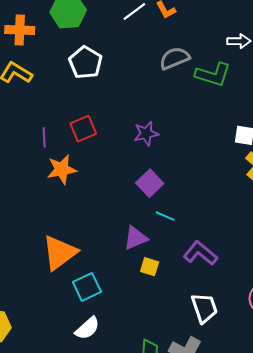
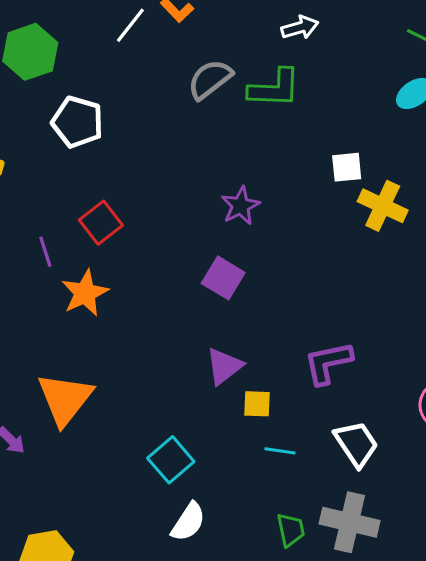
purple star: (146, 134) -> (240, 206), moved
cyan line: (165, 216) -> (280, 451), moved
orange triangle: (59, 253) -> (65, 399), moved
purple L-shape: (200, 253) -> (328, 363), turned -36

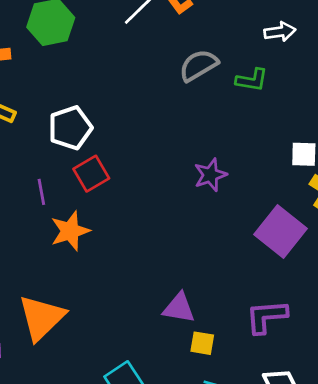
green L-shape: (274, 88) -> (252, 80), size x0.7
white pentagon: (77, 122) -> (70, 128), moved, turned 30
purple square: (223, 278) -> (280, 232), moved, size x1.4
purple triangle: (224, 366) -> (179, 308), turned 40

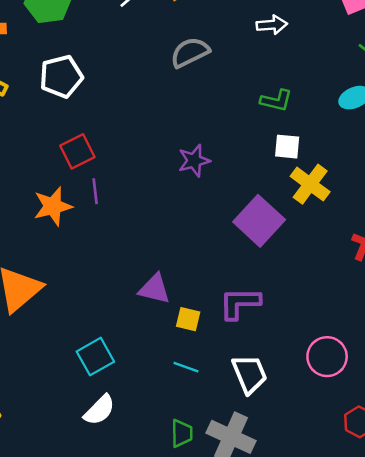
green L-shape: (252, 80) -> (276, 101), moved
white pentagon: (70, 128) -> (61, 76), moved
purple line: (41, 192) -> (95, 191), moved
yellow square: (202, 343) -> (188, 319), moved

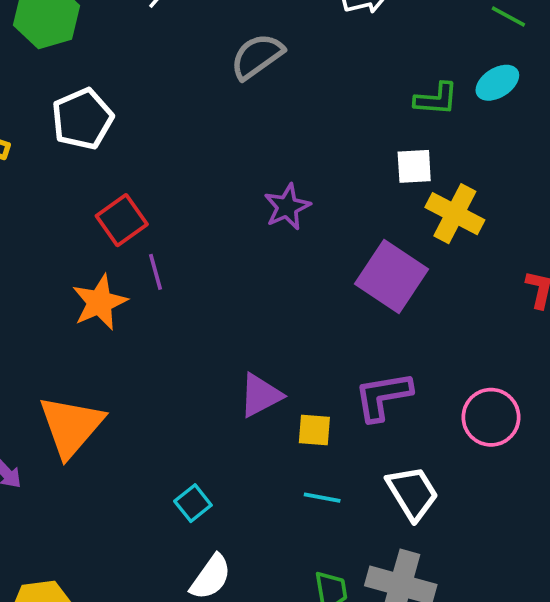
green L-shape: (276, 101) -> (436, 99), moved
purple triangle: (154, 289) -> (260, 395), turned -32
cyan square: (95, 357) -> (193, 503), size x0.7
pink circle: (327, 357) -> (491, 417), moved

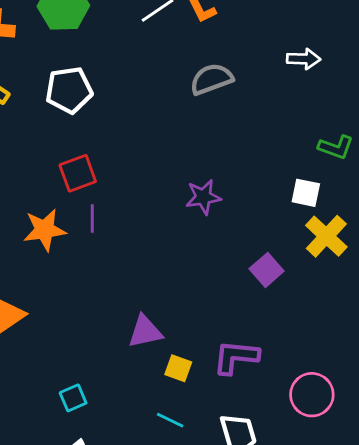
purple square: (391, 277) -> (267, 270), size x0.6

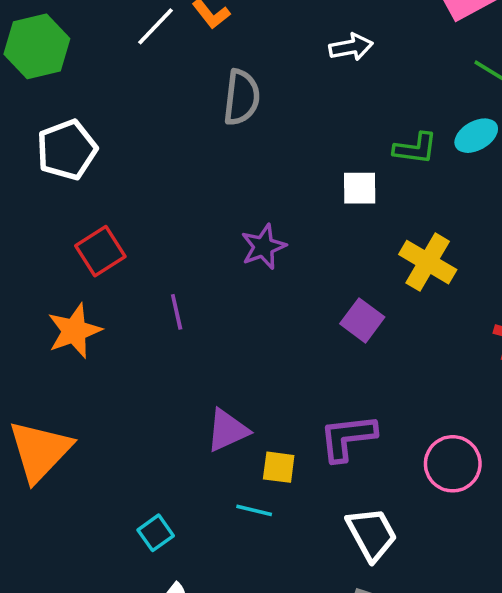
gray semicircle: (211, 79) -> (242, 97), turned 129
white square: (306, 193) -> (360, 188), moved
purple line: (92, 219) -> (177, 312), moved
cyan line: (170, 420) -> (254, 510), moved

